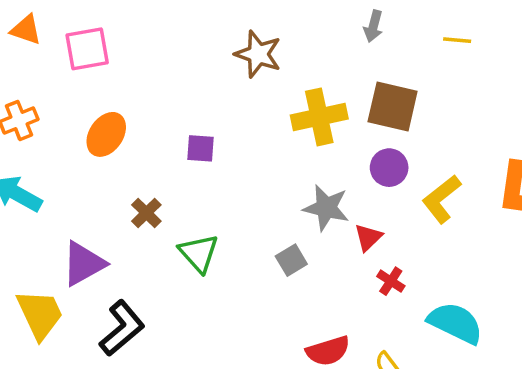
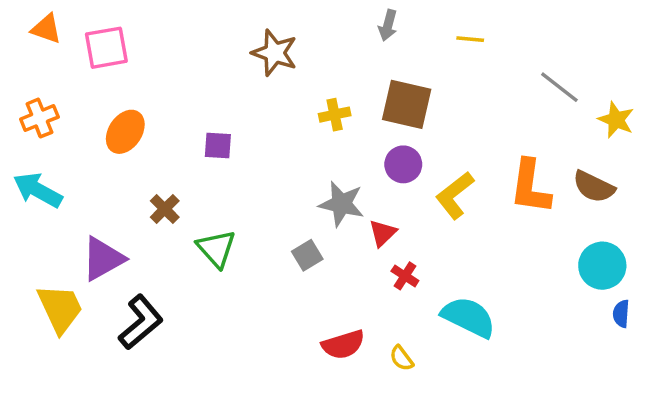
yellow cross: (319, 117) -> (335, 115), size x0.6

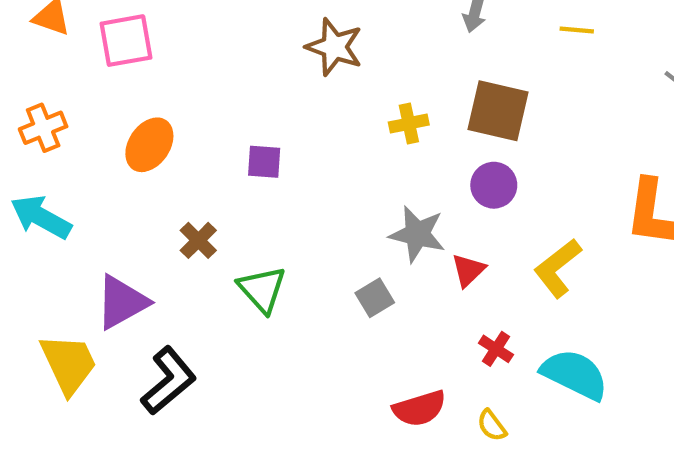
yellow L-shape: (455, 195) -> (558, 268), moved
red cross: (405, 276) -> (496, 349), moved

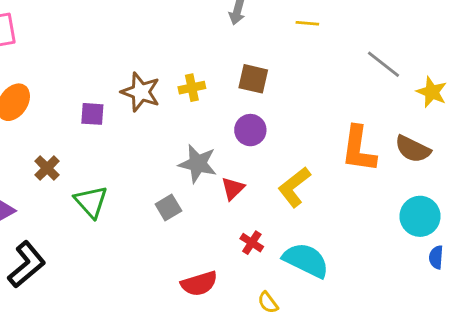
brown star: (334, 47) -> (141, 92), moved
brown square: (498, 111) -> (253, 79), size x0.7
yellow semicircle: (492, 425) -> (268, 303), moved

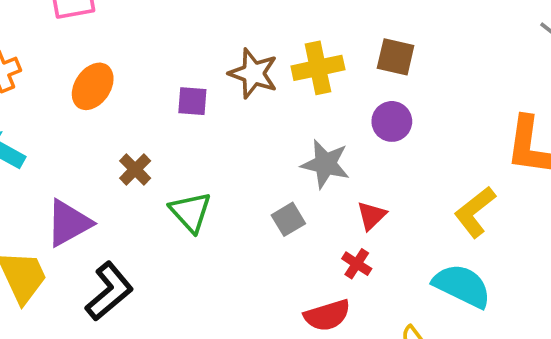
yellow cross: (192, 88) -> (318, 68), size x1.5
yellow L-shape: (294, 187) -> (475, 212), moved
red triangle: (233, 189) -> (372, 216), moved
red cross: (252, 243) -> (357, 264), moved

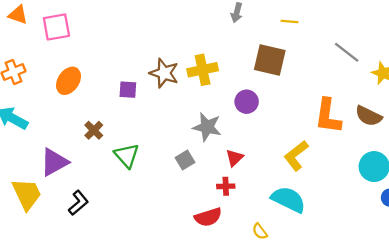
brown square: (396, 57) -> (270, 60), moved, size x1.4
red cross: (357, 264) -> (226, 186), turned -35
black L-shape: (109, 291) -> (78, 203), size x0.7

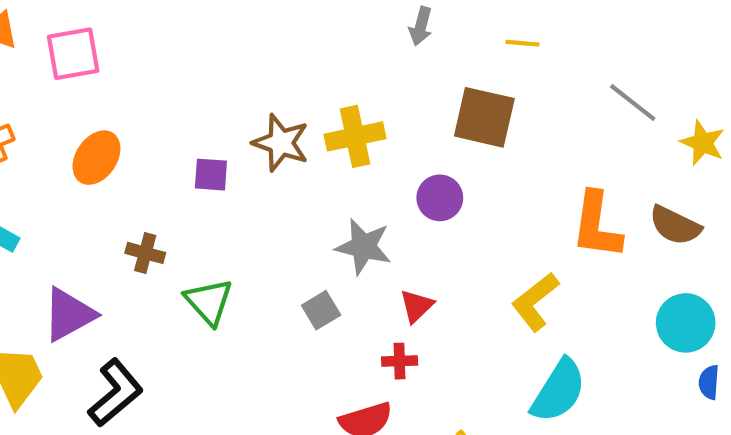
brown cross: (94, 130) -> (145, 253), turned -30
cyan semicircle: (288, 200) -> (558, 391), moved, turned 96
black L-shape: (78, 203) -> (116, 393), size x1.4

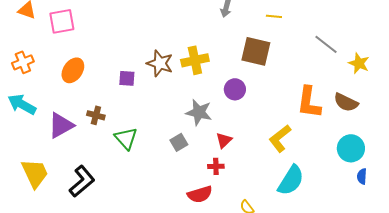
purple triangle: (69, 314) -> (61, 125), moved

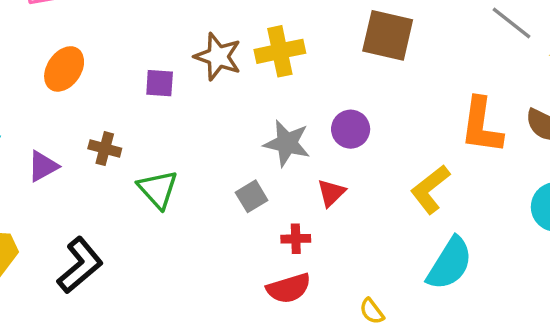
purple circle: (235, 89) -> (351, 129), moved
purple triangle: (61, 125) -> (43, 166), size x0.7
red cross: (216, 166) -> (296, 239), moved

